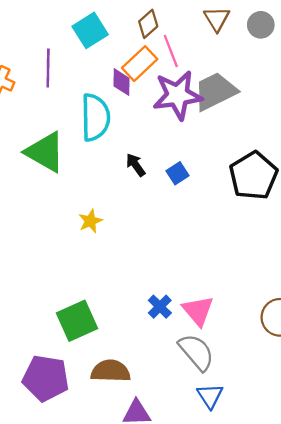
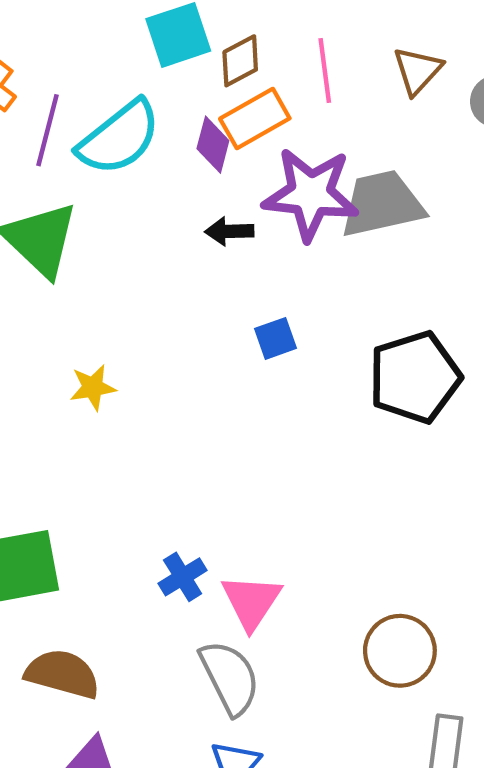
brown diamond: (148, 24) -> (240, 61), moved
pink line: (171, 51) -> (325, 71), moved
purple line: (48, 68) -> (47, 130), moved
cyan semicircle: (95, 117) -> (119, 138), moved, turned 39
black arrow: (136, 165) -> (229, 231), moved, turned -70

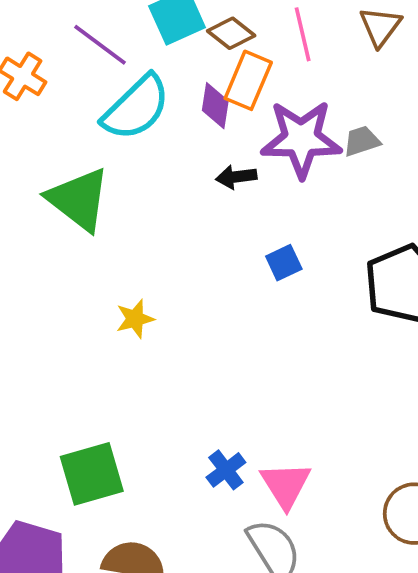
brown diamond: (240, 61) -> (231, 33), turned 72
orange rectangle: (255, 118) -> (248, 80), turned -32
purple line: (47, 130) -> (100, 45), moved, turned -62
gray trapezoid: (382, 204) -> (362, 141), size x0.5

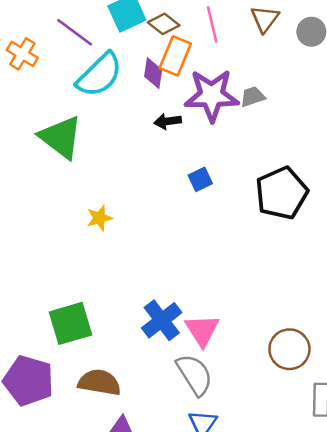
blue cross: (226, 470) -> (162, 320), size x1.5

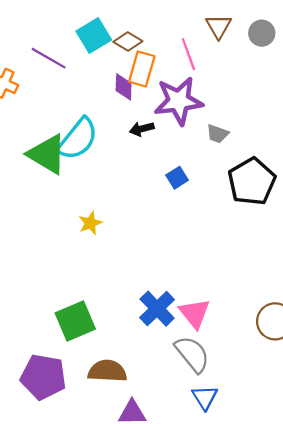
pink line: (212, 24) -> (188, 54), moved
cyan semicircle: (99, 75) -> (78, 139), moved
gray trapezoid: (253, 97) -> (218, 134), moved, turned -135

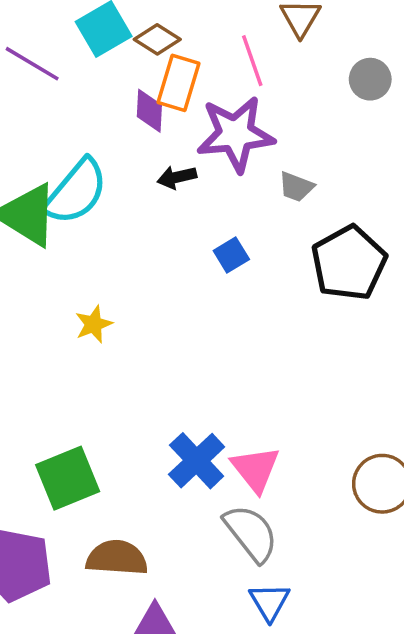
gray circle: (262, 33) -> (370, 79), moved

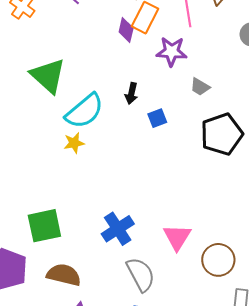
purple star: (236, 134) -> (172, 52), size x0.7
black arrow: (177, 177) -> (131, 93), moved, turned -75
cyan semicircle: (76, 192) -> (85, 111), moved
pink triangle: (256, 469) -> (177, 237), moved

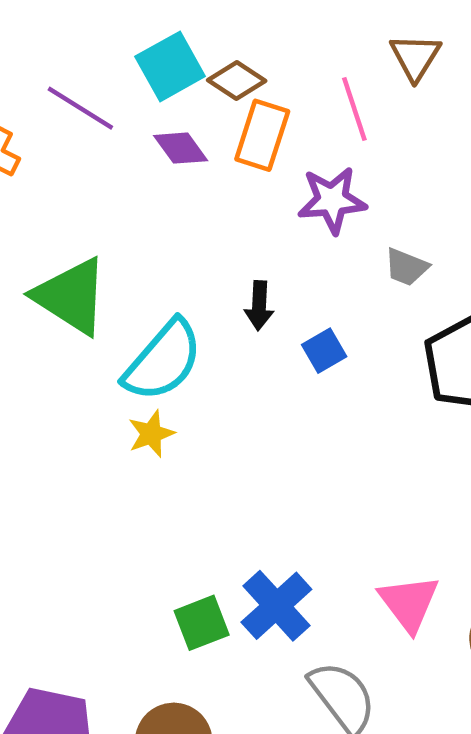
purple diamond: (126, 30) -> (181, 148), moved, turned -40
green square: (44, 226) -> (202, 623), moved, size x0.7

